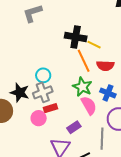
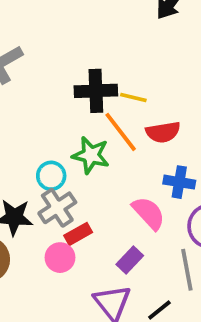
green star: (82, 87) -> (91, 155), moved

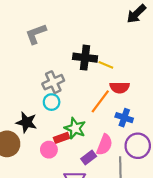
orange line: (121, 132) -> (100, 101), moved, turned 65
green star: (91, 155) -> (75, 128), moved
gray cross: (57, 208) -> (53, 82), moved
pink semicircle: (149, 213) -> (104, 145), moved, turned 55

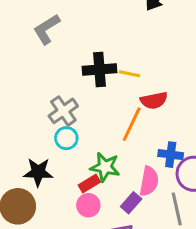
gray L-shape: (36, 34) -> (47, 29), moved
blue cross: (124, 118) -> (171, 155), moved
pink circle: (49, 150) -> (88, 205), moved

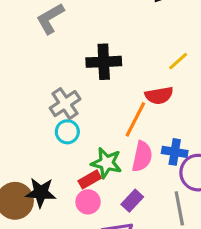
yellow line: (129, 74) -> (178, 61), moved, turned -55
black star: (38, 172) -> (41, 193), moved
pink semicircle: (149, 181) -> (142, 156), moved

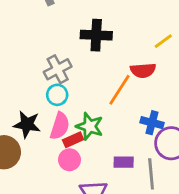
pink semicircle: (142, 156) -> (60, 126), moved
black star: (41, 193) -> (27, 124), moved
purple rectangle: (132, 201) -> (124, 162), moved, turned 42

